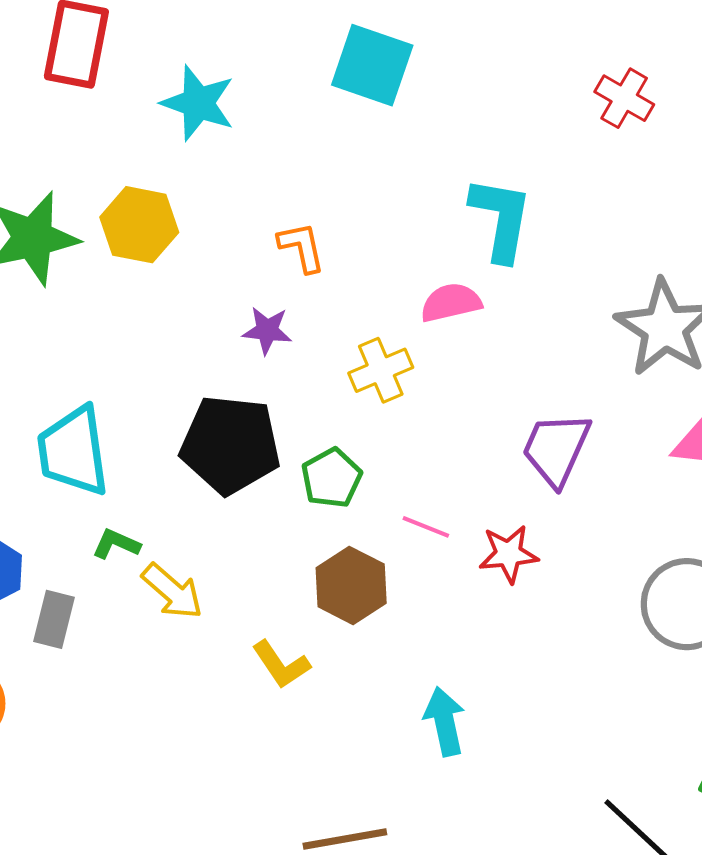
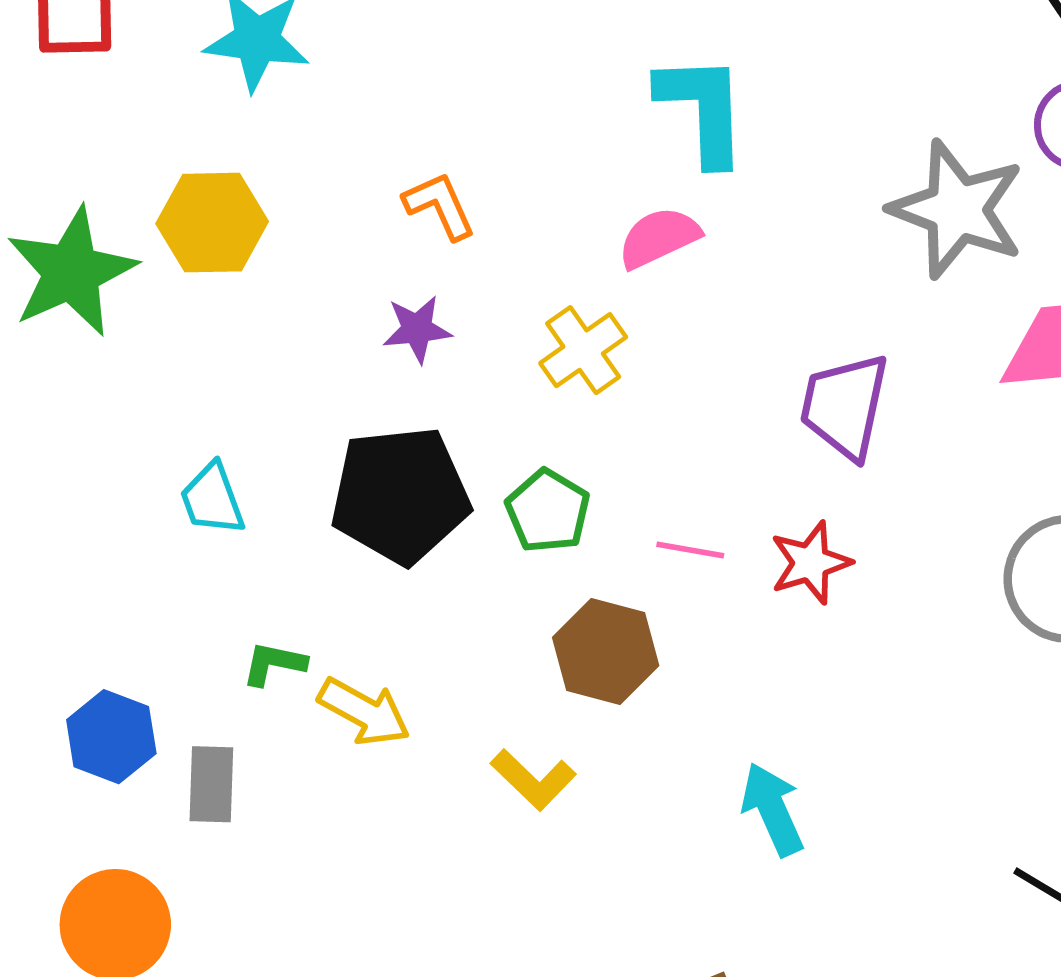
cyan trapezoid: (73, 451) -> (212, 499), moved, size x0.6

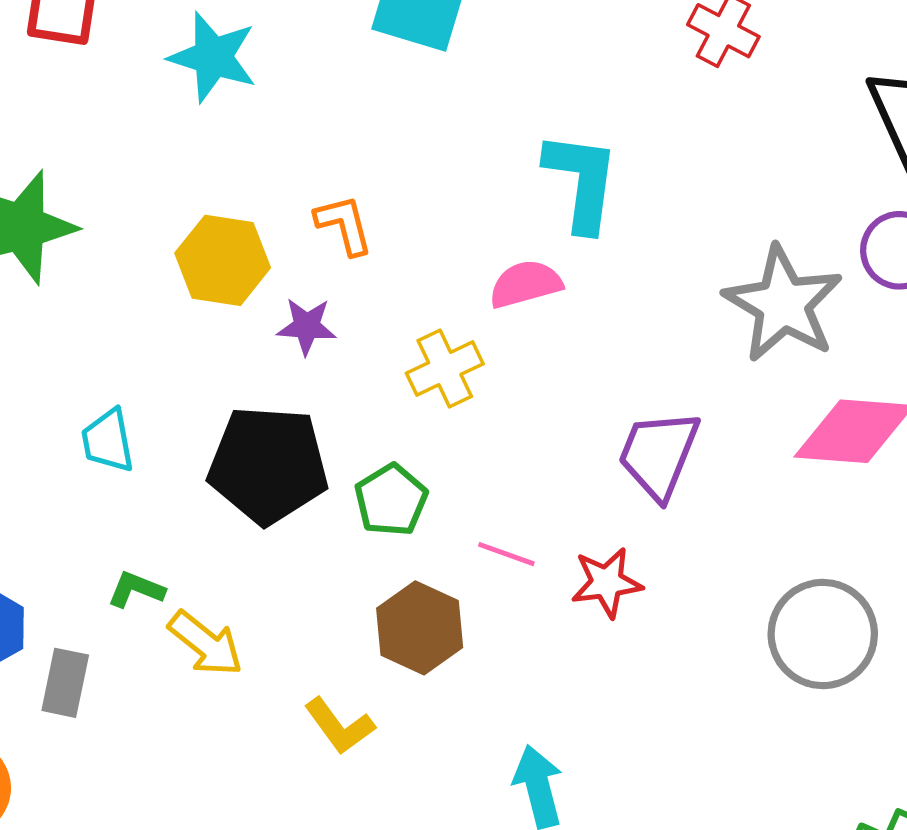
yellow hexagon: (212, 223) -> (223, 260), moved

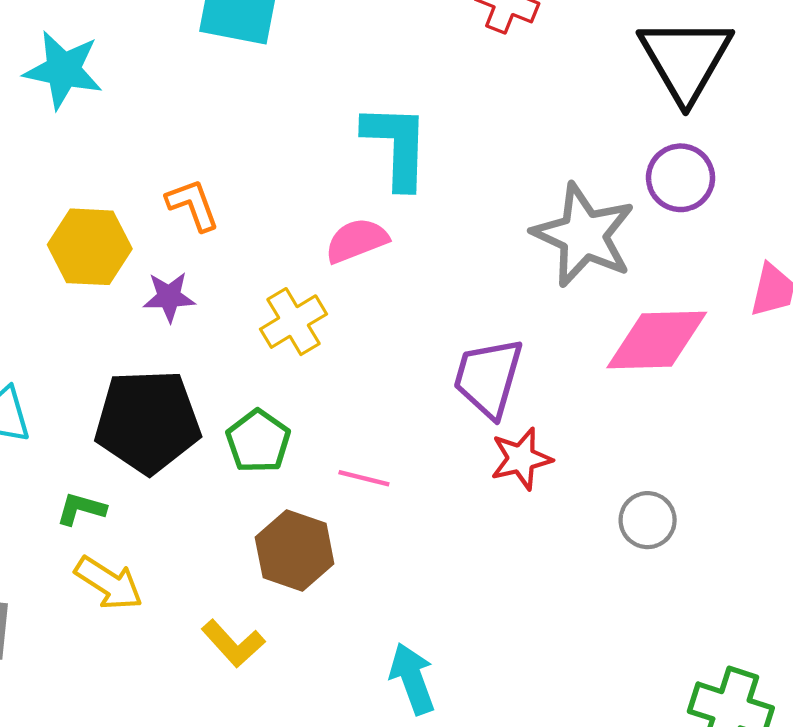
red star: (607, 582) -> (521, 459), moved
green L-shape: (136, 589) -> (81, 509), moved
gray circle: (823, 634) -> (648, 520), size x0.6

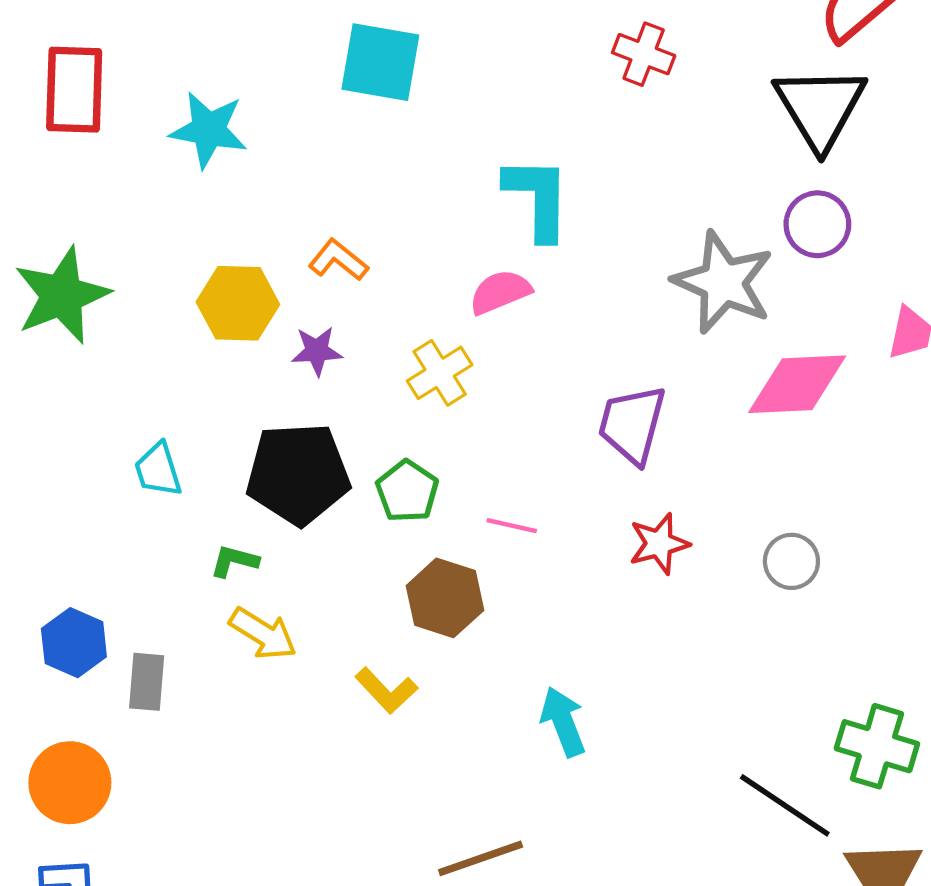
orange L-shape: (193, 205) -> (338, 260), turned -30
red star: (521, 459) -> (659, 544), moved

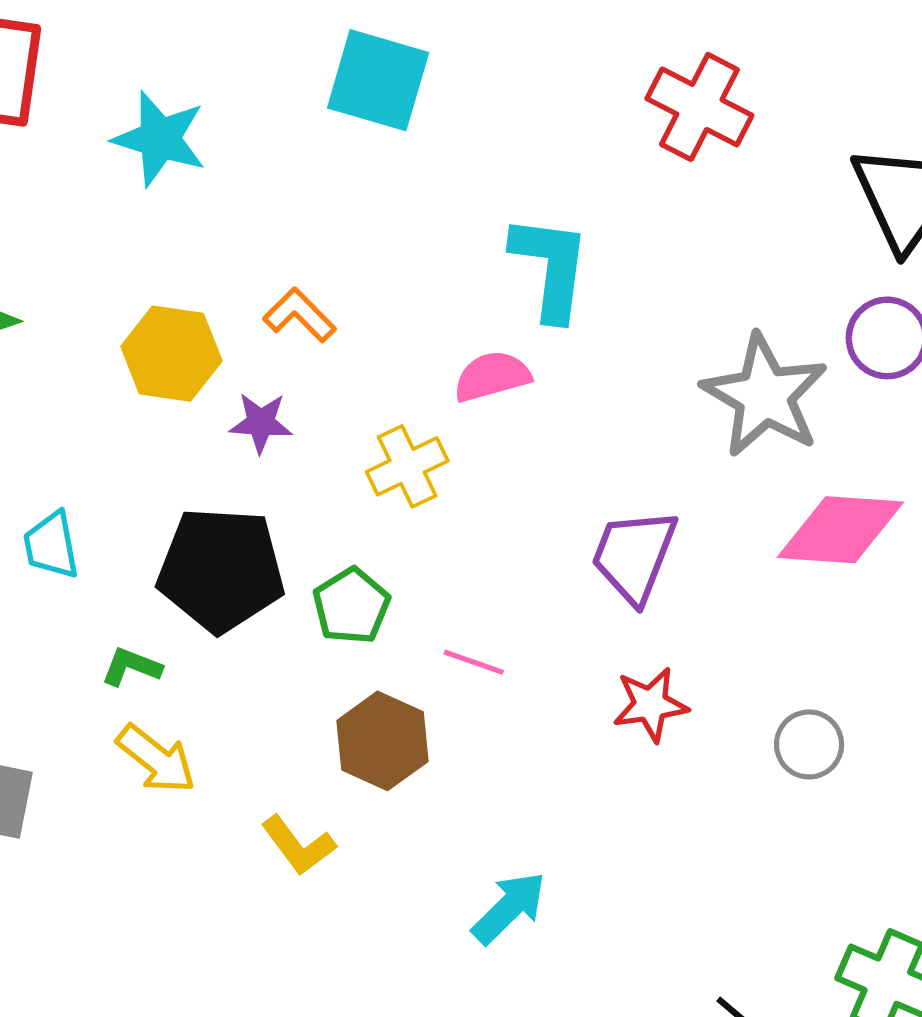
red cross: (644, 54) -> (699, 107), size x1.4
cyan arrow: (563, 722) -> (509, 908), turned 60

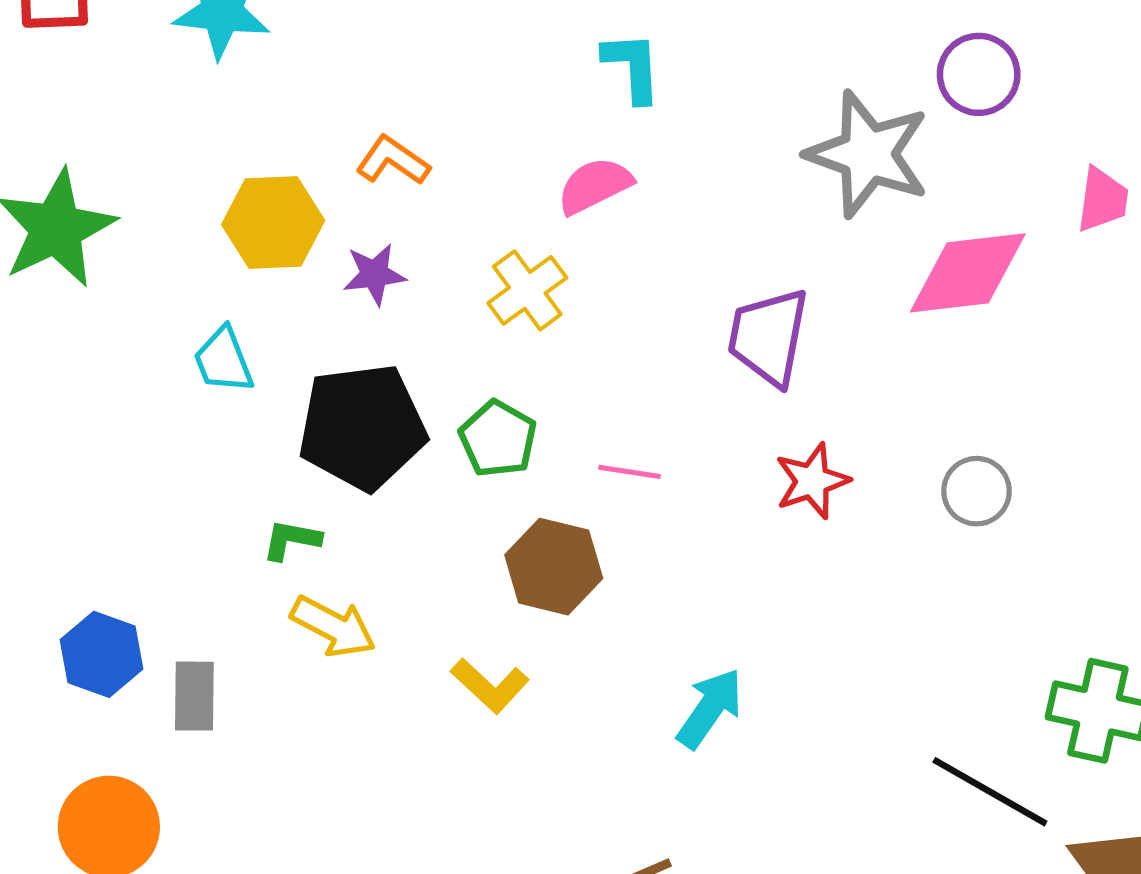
cyan L-shape: (551, 267) -> (632, 67), size x0.7
cyan trapezoid: (51, 545) -> (223, 360), moved

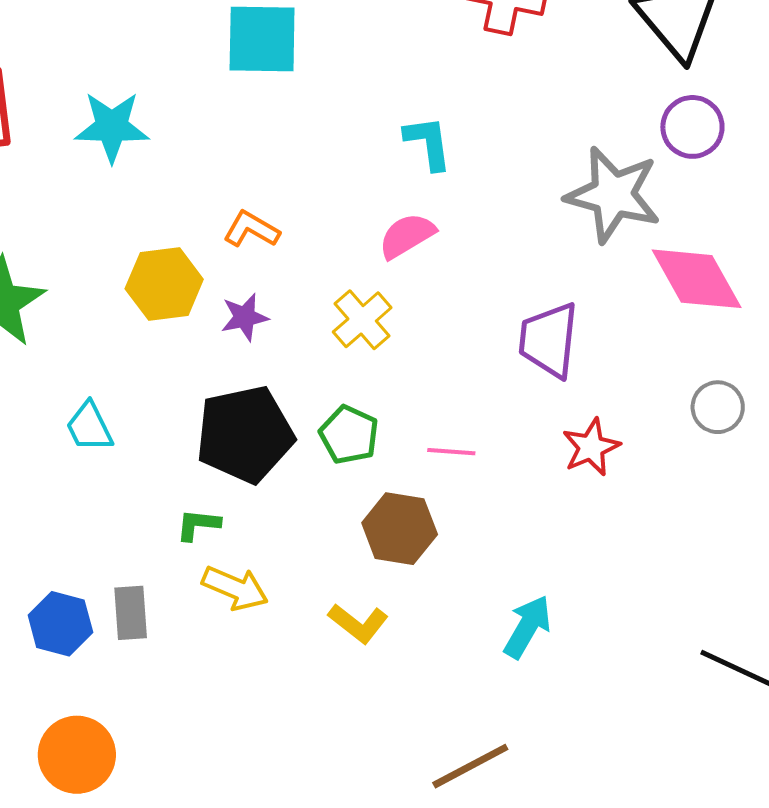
pink diamond: (968, 273) -> (697, 279), turned 72
cyan trapezoid: (223, 360) -> (89, 427), moved
gray circle: (976, 491) -> (718, 407), moved
gray rectangle: (194, 696) -> (131, 613), moved

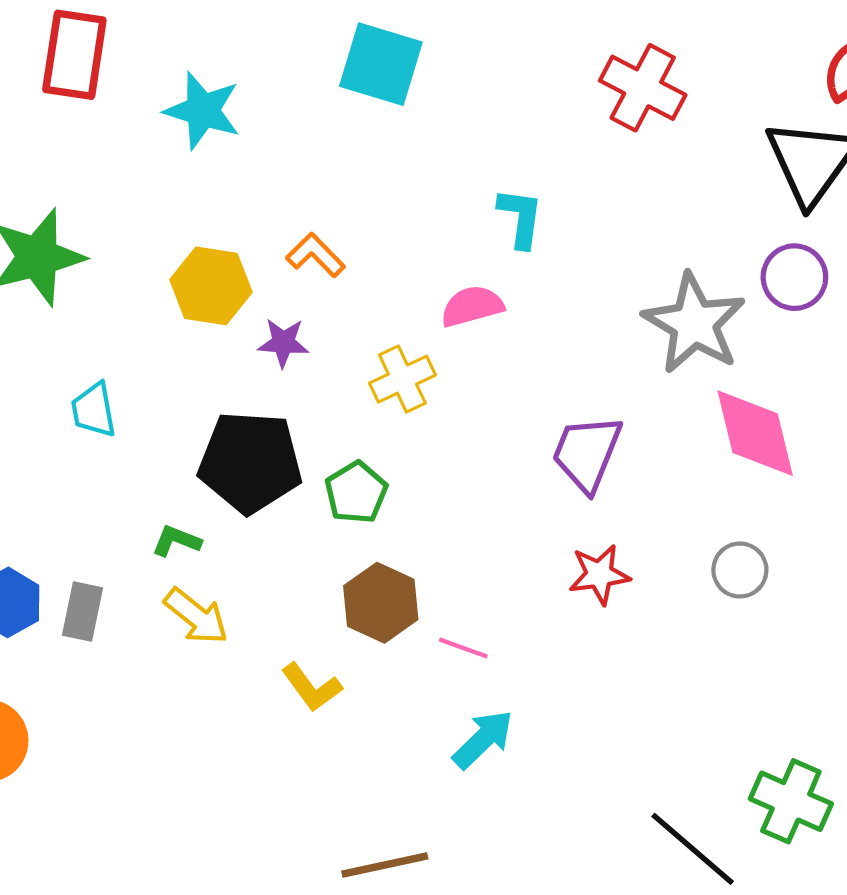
pink line: (451, 452) -> (463, 648), moved

